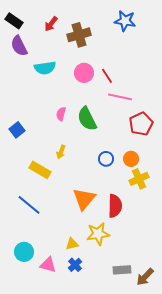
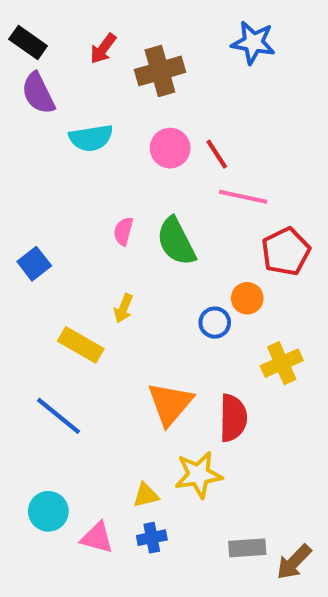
orange circle: (131, 159) -> (247, 298), moved
blue cross: (75, 265) -> (152, 538), turned 32

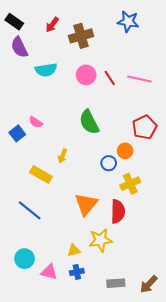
pink line: (243, 197) -> (139, 79), moved
pink semicircle: (123, 231) -> (36, 122), moved, turned -72
yellow cross: (282, 363) -> (130, 184), moved
gray rectangle: (247, 548) -> (116, 283), moved

